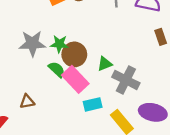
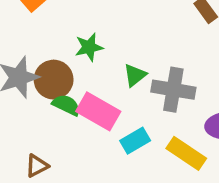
green star: (59, 44) -> (89, 47), moved
brown circle: (74, 54) -> (54, 80), moved

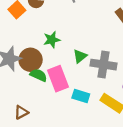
pink rectangle: (98, 111) -> (58, 79), turned 40
cyan rectangle: (135, 141) -> (81, 96), turned 49

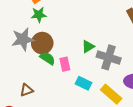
green star: (52, 40) -> (39, 15), moved
pink rectangle: (58, 79) -> (65, 64), size x0.6

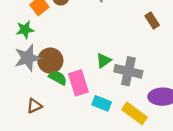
green star: (39, 15) -> (25, 30), moved
pink rectangle: (65, 64) -> (78, 83), size x1.5
brown triangle: (27, 90) -> (34, 106), moved

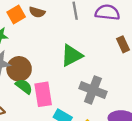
green triangle: (104, 60) -> (72, 55), moved, size x1.5

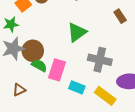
pink rectangle: (43, 94) -> (57, 70), turned 35

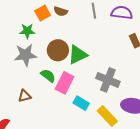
green triangle: (77, 32) -> (78, 55), moved
brown circle: (33, 51) -> (58, 50), moved

